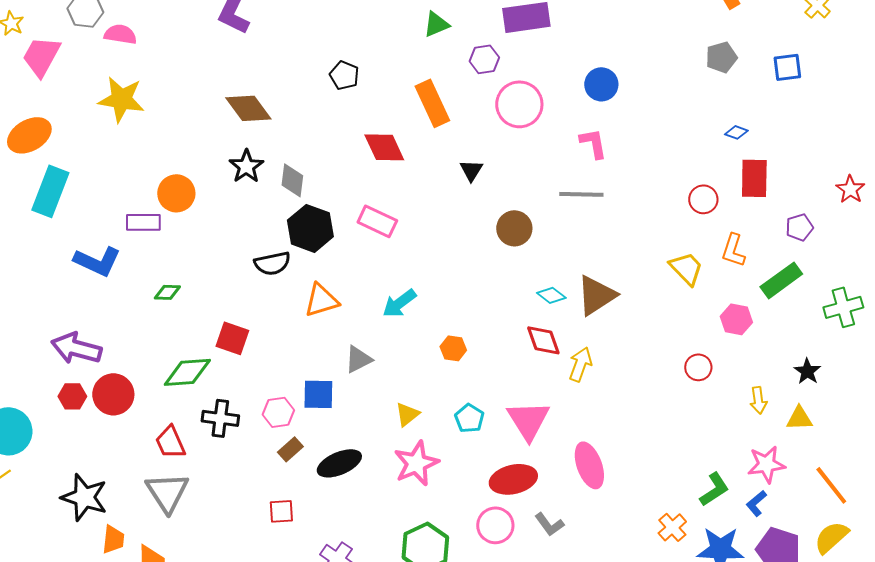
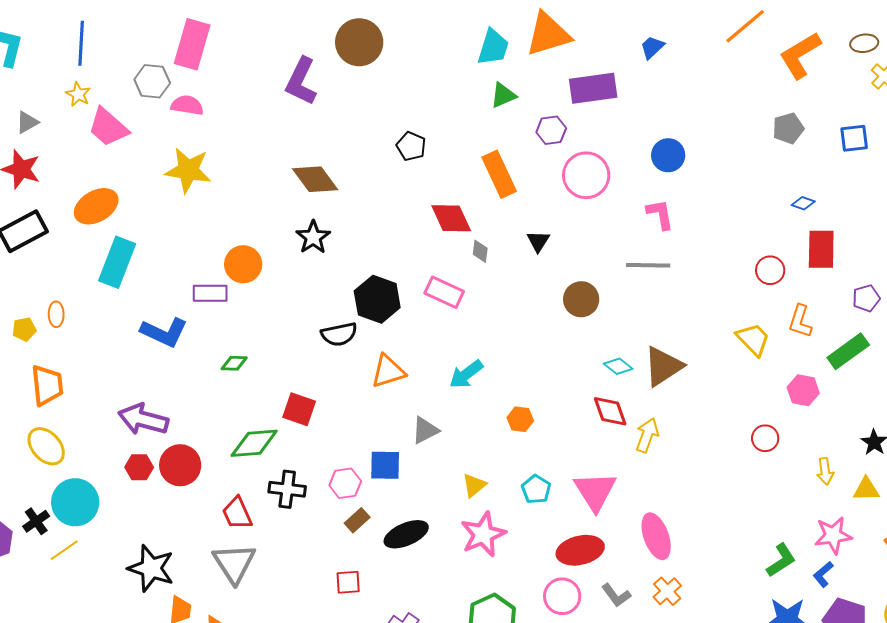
pink trapezoid: (41, 56) -> (108, 127), turned -78
gray diamond: (292, 180) -> (480, 251), moved, size x0.7
orange cross: (672, 527) -> (667, 591), moved

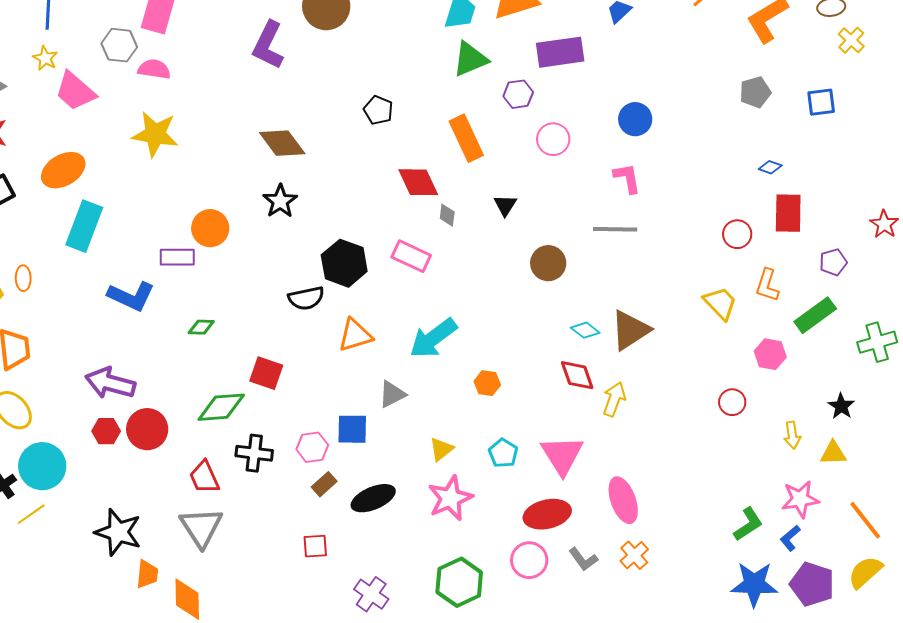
green triangle: (503, 95) -> (470, 59), size x1.4
pink circle: (586, 175) -> (553, 139), size x0.7
cyan arrow: (466, 374) -> (433, 338), size x1.4

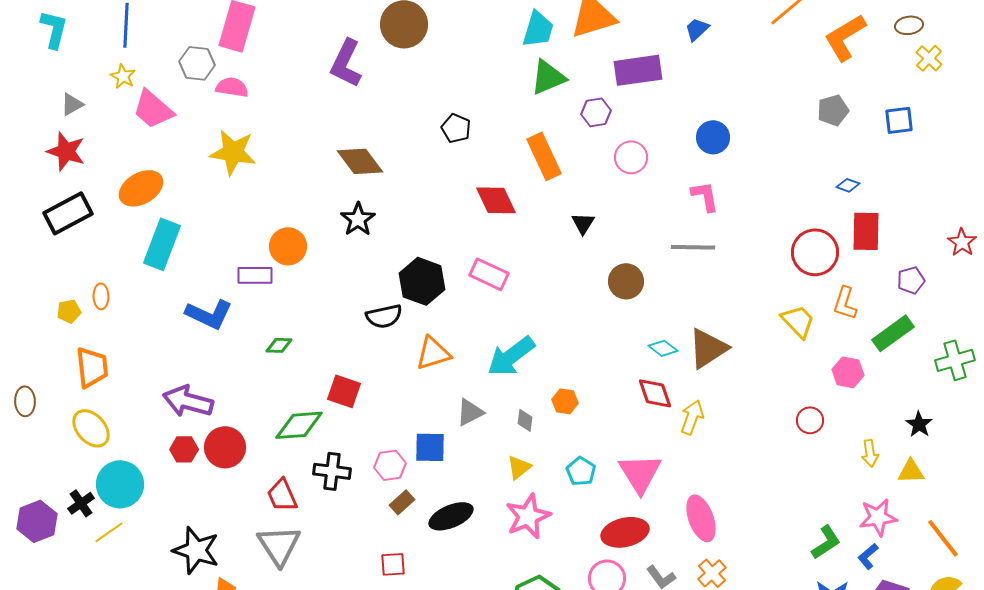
gray diamond: (447, 215) -> (525, 420), moved
red circle: (737, 234) -> (815, 252), size x1.6

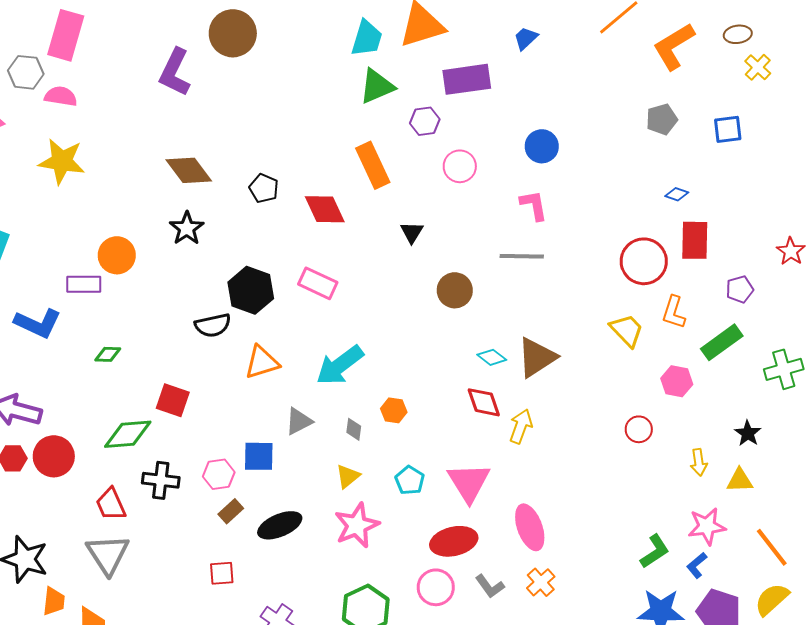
black pentagon: (456, 128) -> (264, 188), moved

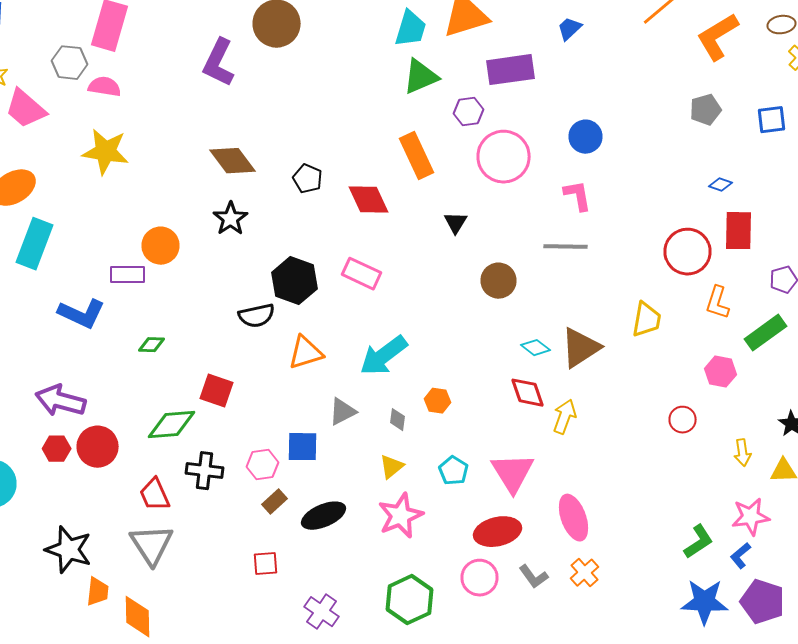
pink circle: (460, 166) -> (504, 157), size x1.6
yellow trapezoid: (627, 330) -> (646, 320), moved, turned 54

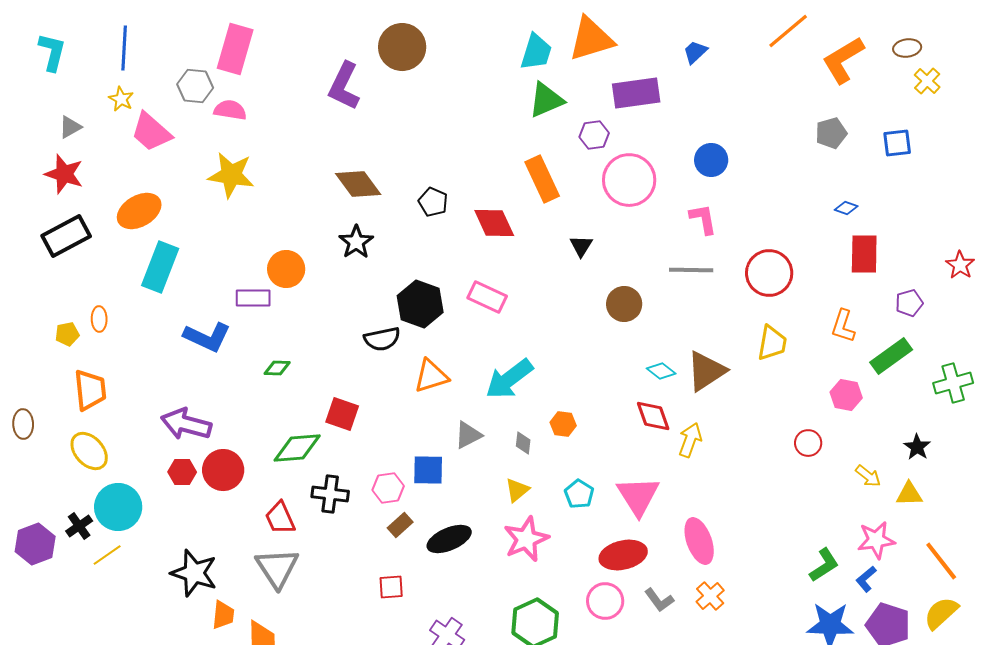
red circle: (688, 252) -> (769, 273), moved
yellow arrow: (742, 453) -> (868, 476), turned -44

